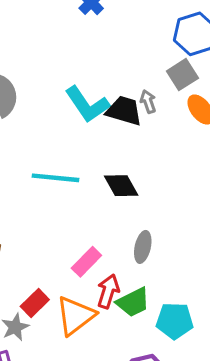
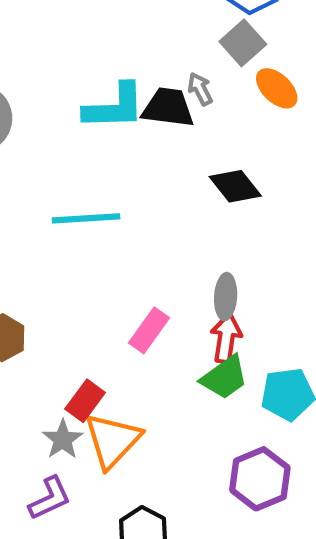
cyan L-shape: (87, 104) -> (114, 107), turned -48
black diamond: (121, 186) -> (235, 186), moved
red arrow: (108, 291) -> (226, 338), moved
orange triangle: (75, 316) -> (112, 440), moved

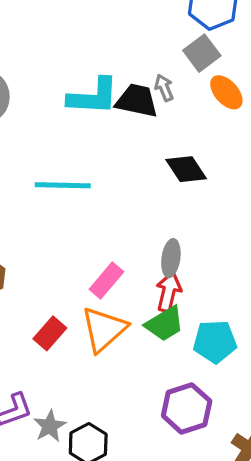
gray star: (63, 439) -> (50, 426), moved
orange triangle: (112, 440) -> (104, 329), moved

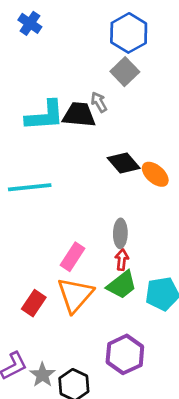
orange ellipse: (226, 92) -> (155, 174), moved
red arrow: (169, 292) -> (122, 260), size x0.7
purple hexagon: (187, 408) -> (125, 354), moved

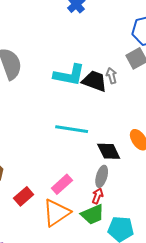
black diamond: (124, 163) -> (109, 151), moved
cyan line: (30, 187) -> (72, 129), moved
red rectangle: (34, 303) -> (24, 196), moved

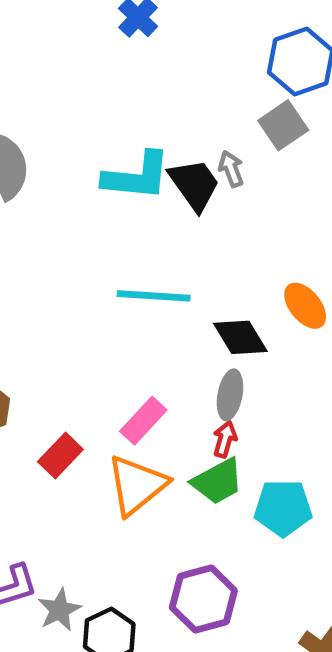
black trapezoid: (94, 81) -> (194, 184), turned 40

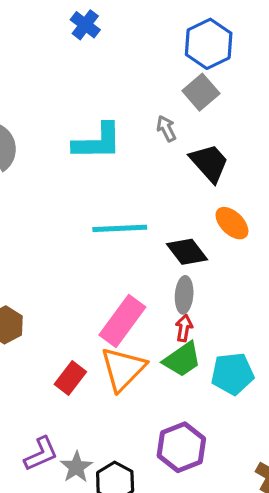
black trapezoid: (194, 184) -> (209, 163), moved
pink rectangle: (143, 421) -> (122, 321), size x1.4
red rectangle: (60, 455) -> (70, 378), moved

